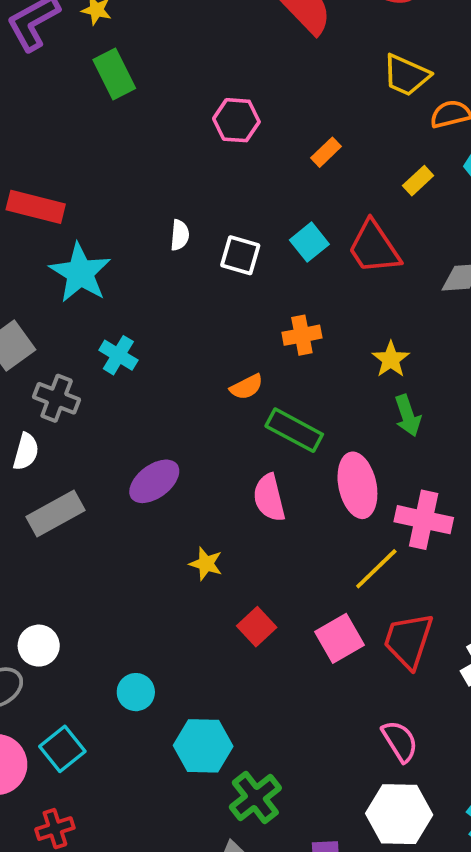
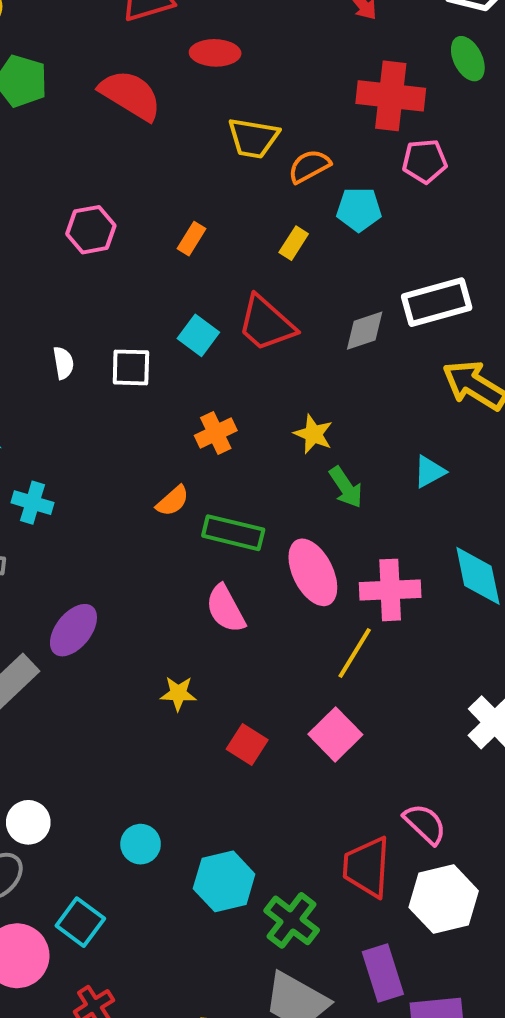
purple ellipse: (154, 481) -> (73, 630), moved
red trapezoid: (408, 641) -> (367, 867), moved

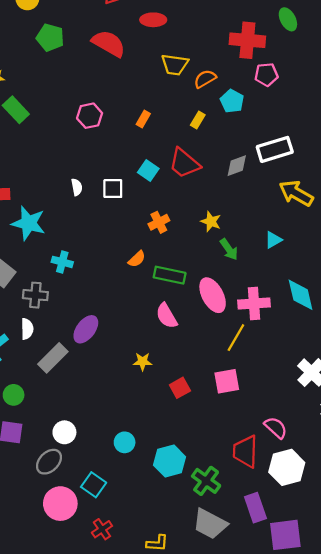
cyan pentagon: (359, 209) -> (232, 101), turned 30
pink square: (335, 734) -> (227, 381), turned 36
red square: (247, 745) -> (180, 388), turned 30

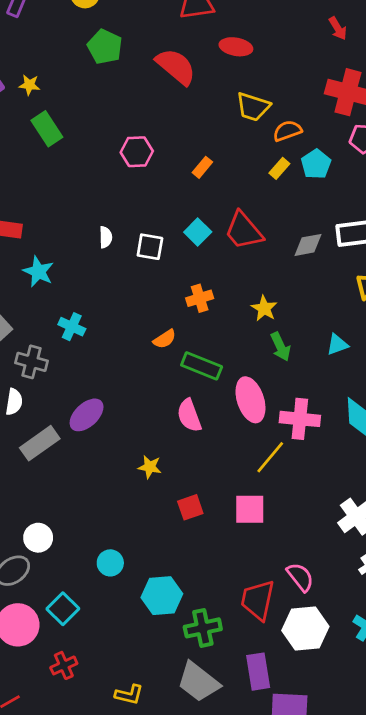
yellow rectangle: (198, 120) -> (279, 168), moved
cyan star: (29, 223) -> (38, 272), size x0.7
green cross: (206, 481) -> (203, 628), turned 32

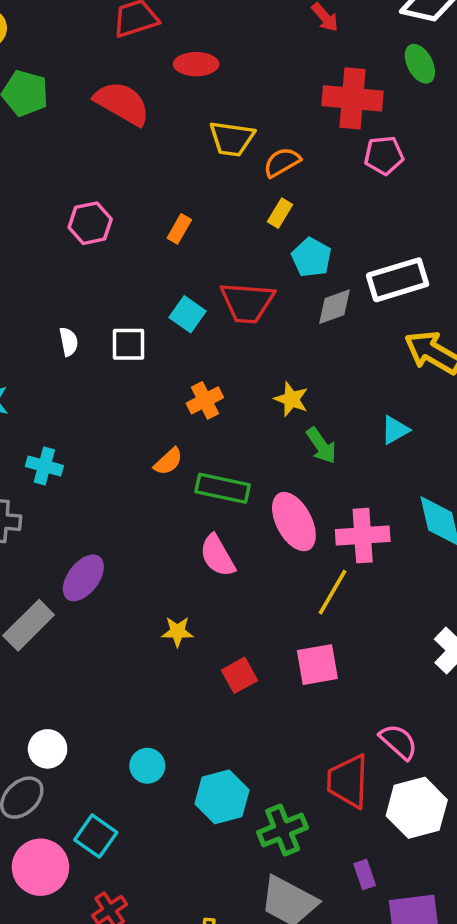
cyan pentagon: (316, 164) -> (311, 257), moved
red trapezoid: (244, 231) -> (247, 302), turned -36
purple rectangle: (258, 672) -> (365, 875), size x0.6

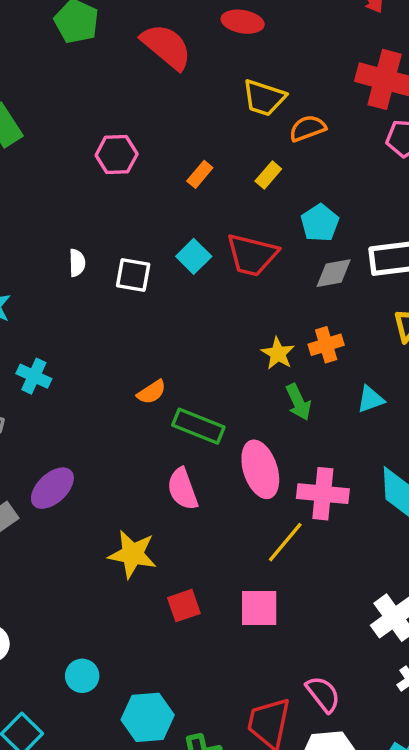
yellow rectangle: (280, 213) -> (268, 175), moved
orange cross: (205, 400) -> (326, 345), moved
yellow star: (177, 632) -> (132, 554), size x1.6

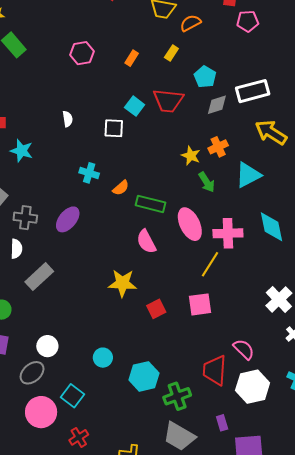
white square: (133, 275) -> (114, 128), moved
cyan cross: (34, 376) -> (89, 173), moved
cyan triangle: (371, 399) -> (248, 175), size x1.6
purple ellipse: (52, 488) -> (68, 219), moved

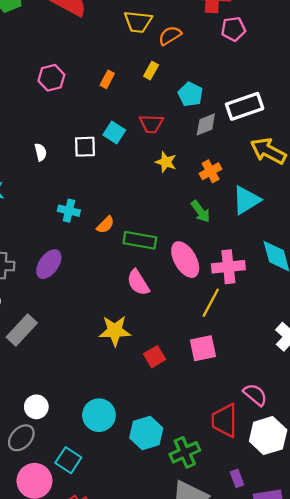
red trapezoid: (168, 101) -> (151, 124), size x0.7
white square: (114, 128) -> (85, 147), moved
yellow star: (191, 156) -> (166, 162), moved
cyan circle: (103, 358) -> (99, 415), size x1.5

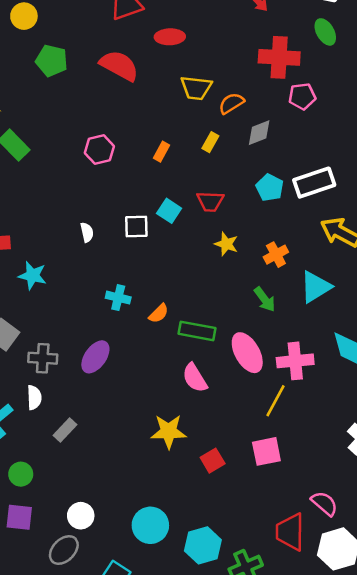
cyan pentagon: (190, 94) -> (270, 188), moved
gray diamond: (206, 124) -> (259, 133), moved
gray rectangle: (22, 330) -> (65, 430), size x0.7

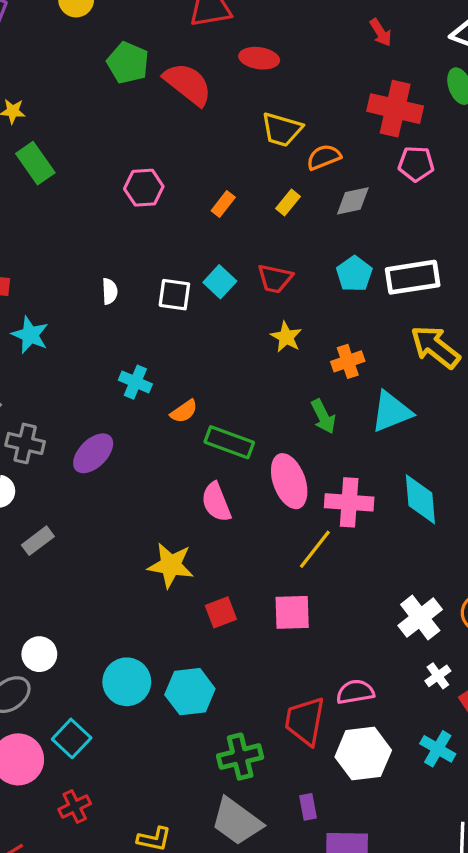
green pentagon: (52, 61) -> (128, 63), moved
pink semicircle: (324, 503) -> (355, 692), turned -60
cyan hexagon: (203, 545) -> (190, 692), moved

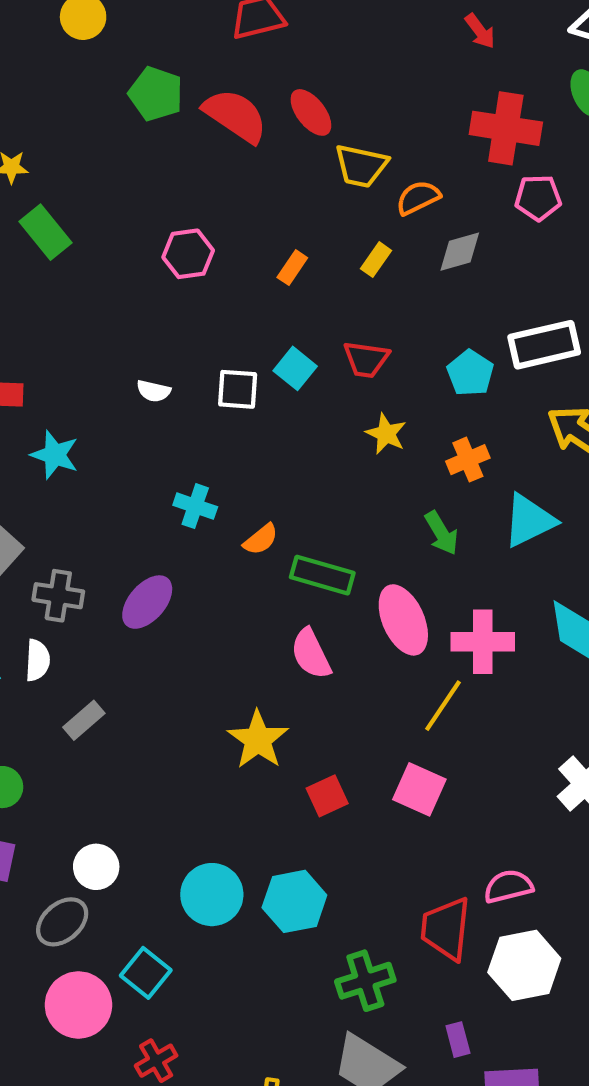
red ellipse: (259, 58) -> (311, 112), moved, turned 48
cyan pentagon: (354, 274) -> (470, 373), moved
white semicircle: (110, 291) -> (153, 391), turned 110
yellow star: (171, 565) -> (258, 740), turned 30
pink square: (292, 612) -> (419, 789), turned 30

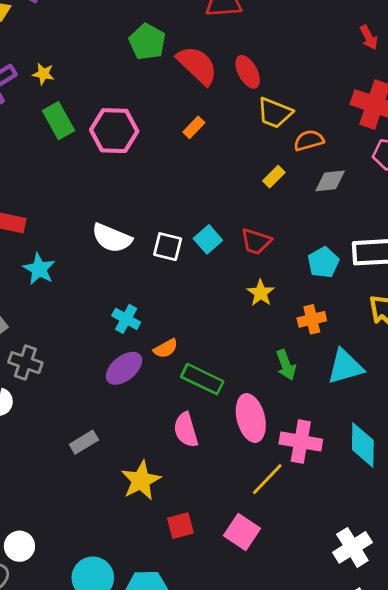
pink hexagon: (188, 254) -> (114, 131), moved, size x1.4
orange rectangle: (292, 268) -> (194, 127), moved
white semicircle: (153, 391) -> (112, 238), size x1.8
purple ellipse: (147, 602) -> (124, 368), moved
gray rectangle: (84, 720) -> (84, 442), moved

